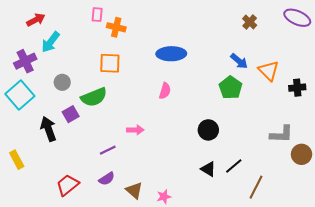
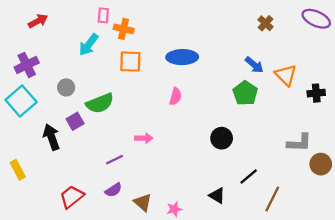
cyan arrow: (51, 42) -> (89, 45), moved
orange square: (110, 63) -> (130, 62), moved
black triangle: (208, 169) -> (217, 196), moved

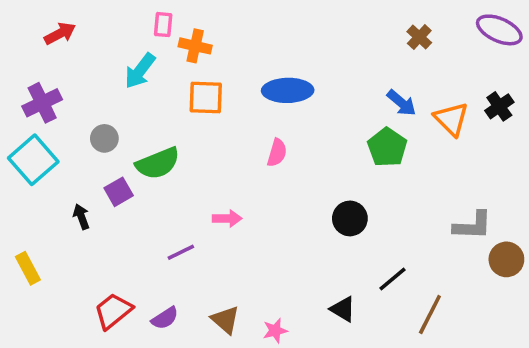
black cross: (316, 93) -> (499, 106), moved, turned -30
black arrow: (51, 137) -> (81, 217), size x0.6
purple semicircle: (113, 190) -> (165, 318), moved

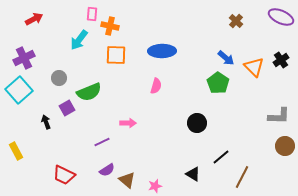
gray L-shape: (473, 226) -> (279, 116), moved
red trapezoid: (113, 311) -> (64, 175), turned -115
purple semicircle: (165, 318) -> (107, 170), moved

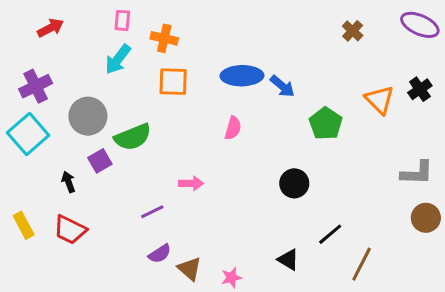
pink rectangle: (92, 14) -> (122, 20), moved
blue arrow: (226, 58) -> (282, 86), moved
gray circle: (59, 78) -> (88, 116), size x1.6
red trapezoid: (64, 175) -> (70, 230), moved

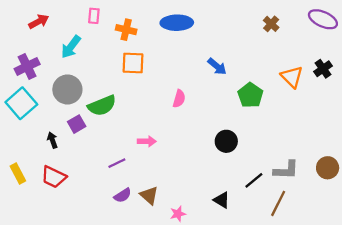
cyan arrow: (118, 59) -> (71, 47), moved
blue ellipse: (242, 76) -> (177, 23), moved
gray L-shape: (417, 173) -> (286, 170), moved
brown triangle: (190, 269) -> (149, 195), moved

